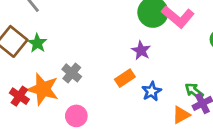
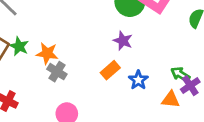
orange star: (43, 89) -> (47, 53), moved, size x0.7
orange triangle: (181, 115) -> (171, 100), turned 42

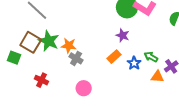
green star: (19, 46) -> (49, 41), size x1.5
green arrow: (180, 74) -> (151, 57), moved

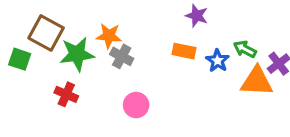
green star: (49, 41) -> (77, 54), moved, turned -30
orange rectangle: (114, 57) -> (184, 51), turned 56
orange triangle: (157, 77) -> (257, 81), size x1.5

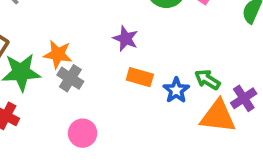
purple star: (197, 16) -> (126, 39), moved

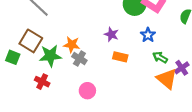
blue star: (176, 90) -> (148, 35), moved
orange triangle: (218, 116) -> (167, 79), turned 35

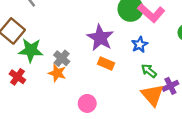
purple star: (111, 34) -> (100, 38), size x1.6
orange star: (72, 45) -> (57, 73), moved
pink circle: (87, 91) -> (87, 103), moved

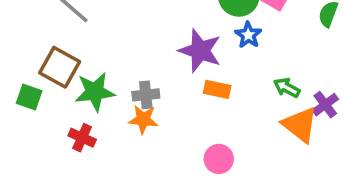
blue star: (140, 45) -> (248, 35), moved
gray cross: (62, 58) -> (146, 95), turned -35
pink circle: (87, 103) -> (219, 159), moved

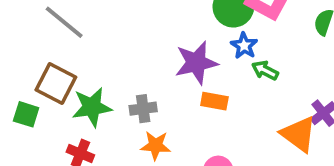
purple star: (200, 51) -> (196, 63), turned -30
green arrow: (287, 88) -> (265, 70), moved
orange star: (143, 119) -> (156, 146), moved

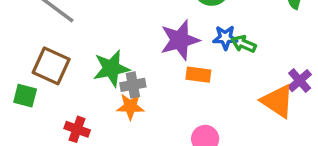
blue star: (244, 46) -> (225, 38), moved, turned -30
green star: (92, 107) -> (111, 68), moved
orange star: (156, 146) -> (130, 106), moved

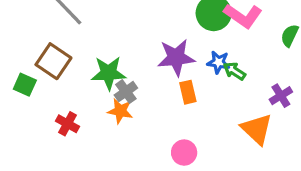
orange rectangle: (198, 75) -> (188, 92), turned 60
purple cross: (300, 81) -> (281, 96), moved
gray cross: (133, 85) -> (126, 92), turned -35

